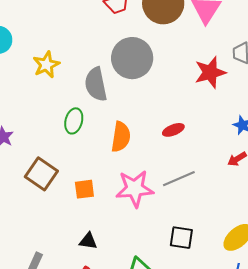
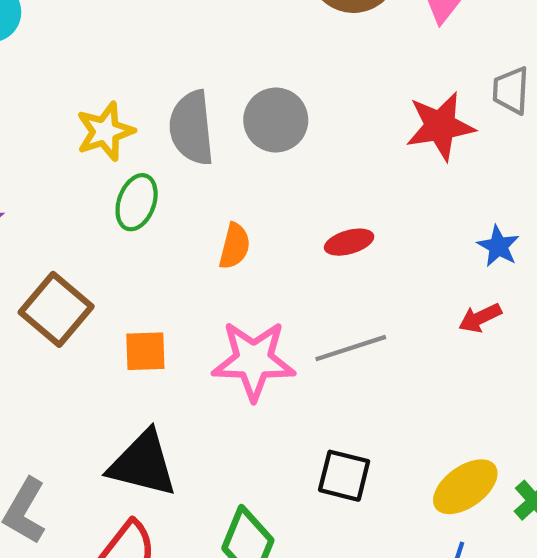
gray circle: (132, 58) -> (276, 120), moved, size x0.7
yellow star: (46, 65) -> (105, 131), moved
orange semicircle: (121, 137) -> (235, 246), size x0.7
black triangle: (88, 241) -> (143, 464), size x1.8

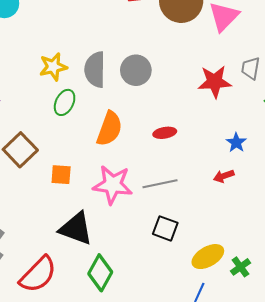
orange semicircle: (235, 246) -> (109, 129), size x1.6
black triangle: (143, 464) -> (76, 229), moved
black square: (344, 476) -> (165, 228), moved

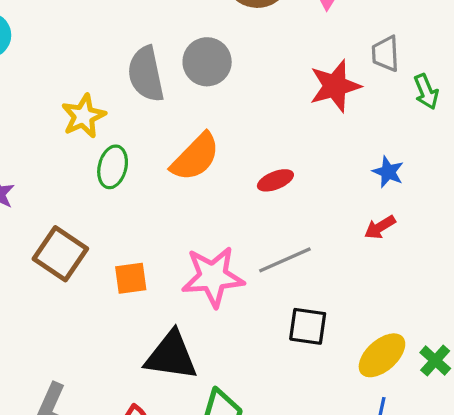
gray semicircle: (95, 70) -> (146, 74), moved
gray circle: (136, 70) -> (207, 62), moved
orange semicircle: (109, 129) -> (195, 157), moved, turned 36

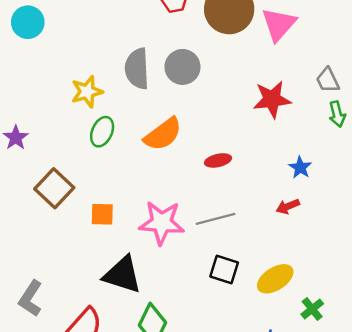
gray trapezoid: (385, 54) -> (328, 80), moved, turned -32
yellow ellipse: (382, 355) -> (275, 279), moved

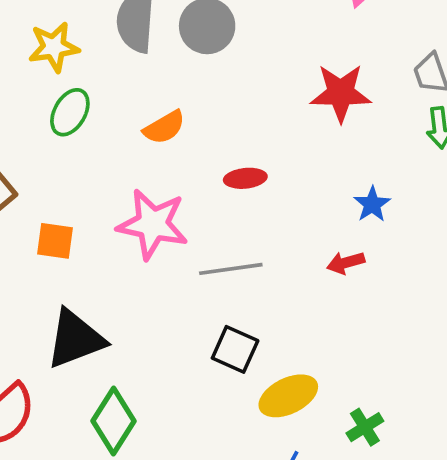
orange semicircle: (163, 134) -> (164, 127), size x0.7
pink star: (162, 223) -> (153, 224), moved
black triangle: (122, 275) -> (75, 339), turned -45
yellow ellipse: (275, 279) -> (288, 396), moved

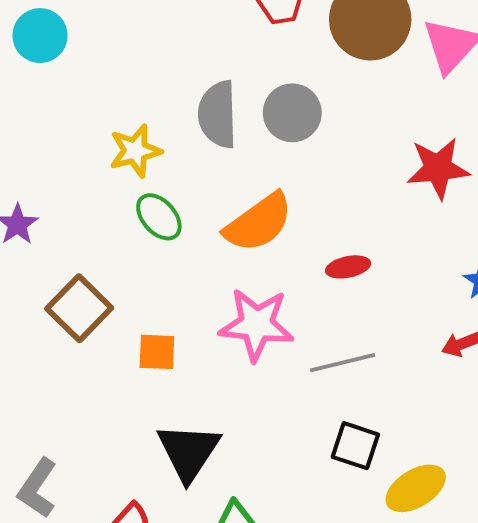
green ellipse: (70, 112) -> (159, 217), turned -66
orange semicircle: (164, 127) -> (259, 223), size x1.6
black triangle: (75, 339) -> (188, 452), turned -30

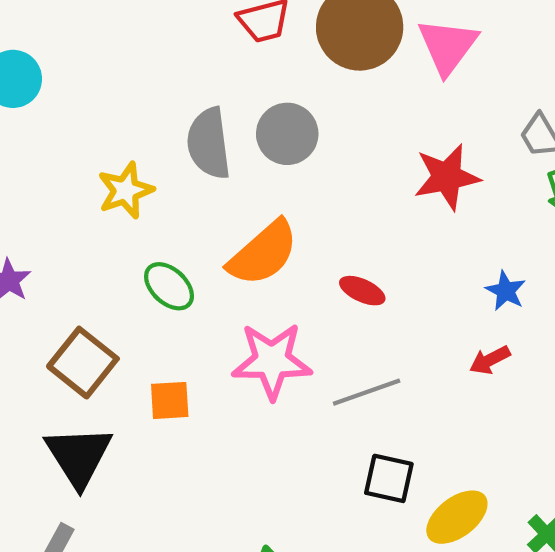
green ellipse: (159, 217) -> (169, 286), moved
red ellipse: (348, 267) -> (362, 291), turned 42
black triangle: (188, 452) -> (79, 456), moved

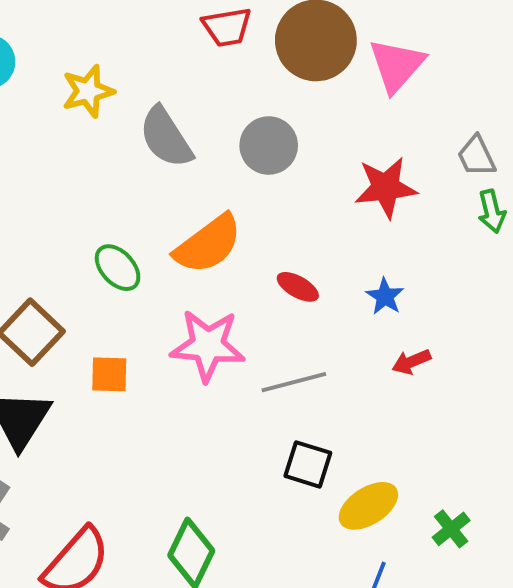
gray circle: (287, 134) -> (269, 145), moved
gray semicircle: (209, 143) -> (166, 137), turned -30
yellow star: (126, 190) -> (88, 91), moved
blue star: (506, 291) -> (385, 296), moved

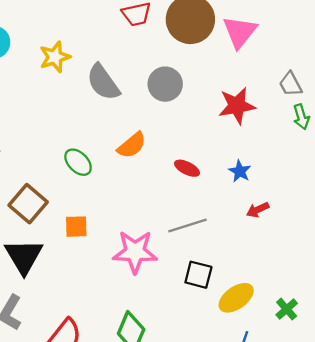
orange semicircle: (208, 244) -> (132, 145), size x0.7
pink star: (208, 345) -> (135, 252), moved

